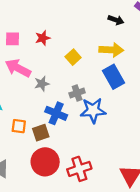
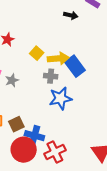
yellow arrow: (111, 50) -> (58, 58), moved
gray cross: (77, 93) -> (51, 76), moved, turned 32
blue cross: (56, 113) -> (34, 136), moved

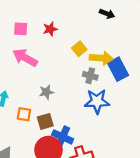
black arrow: (71, 15) -> (107, 14), moved
gray star: (12, 80) -> (46, 92), moved

